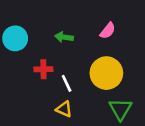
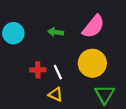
pink semicircle: (108, 31) -> (93, 27), size x1.6
red cross: (43, 69) -> (38, 70), moved

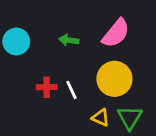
yellow triangle: (56, 94) -> (101, 118), moved

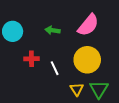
red cross: (47, 87) -> (31, 59), moved
yellow triangle: (101, 118) -> (77, 89), turned 32

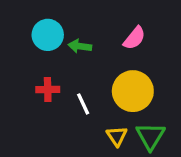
pink semicircle: (88, 25) -> (134, 38), size x0.7
cyan circle: (13, 31) -> (48, 35), moved

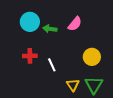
pink semicircle: (134, 38) -> (75, 24), moved
yellow circle: (133, 91) -> (92, 57), moved, size x0.7

